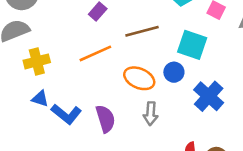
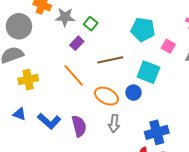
orange line: (95, 53) -> (74, 75), turned 70
blue cross: (209, 96) -> (157, 132), moved, turned 30
blue triangle: (40, 99) -> (19, 114), moved

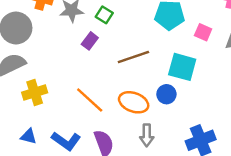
orange line: (74, 75) -> (90, 100), moved

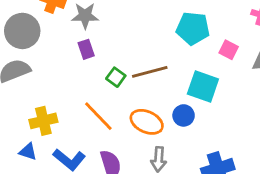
green square: (104, 15) -> (116, 77), moved
purple rectangle: (90, 41) -> (86, 49), moved, turned -60
yellow cross: (35, 92) -> (43, 121), moved

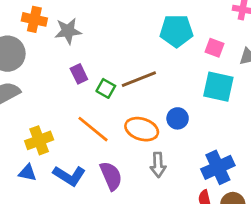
purple rectangle: (86, 49) -> (79, 74), moved
cyan square: (203, 87) -> (218, 87), moved

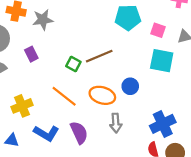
purple rectangle: (79, 74) -> (31, 54), moved
blue triangle: (27, 173) -> (12, 140), moved

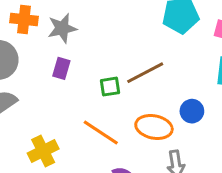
purple rectangle: (31, 54) -> (61, 68), moved, turned 48
green square: (73, 64) -> (110, 87), turned -32

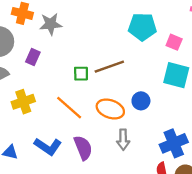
purple rectangle: (61, 68) -> (33, 57), moved
yellow cross: (43, 151) -> (23, 102), moved

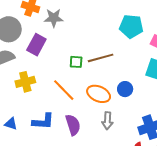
purple rectangle: (33, 57) -> (36, 45), size x1.5
blue L-shape: (48, 146) -> (43, 121), turned -35

